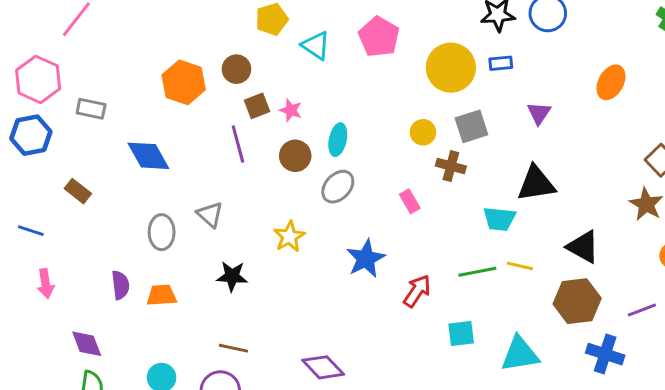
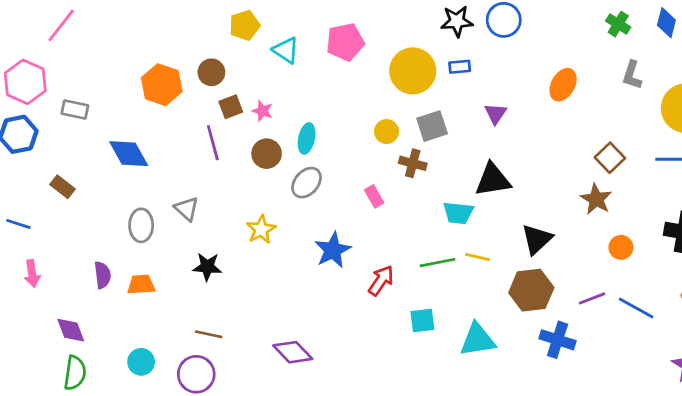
pink pentagon: (379, 37) -> (345, 42), turned 30
black triangle: (583, 247) -> (537, 239), turned 48

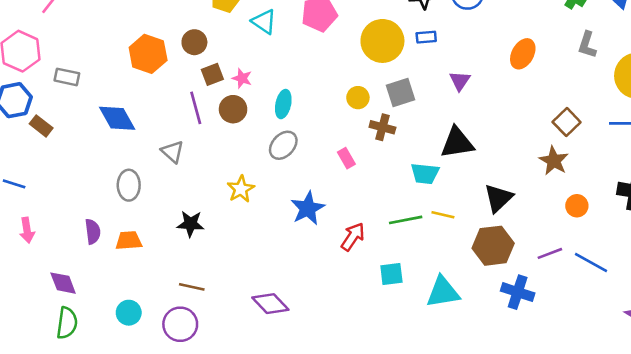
brown circle: (267, 154) -> (233, 109), moved
brown rectangle: (62, 187) -> (41, 126), moved
gray triangle: (187, 209) -> (173, 152), moved

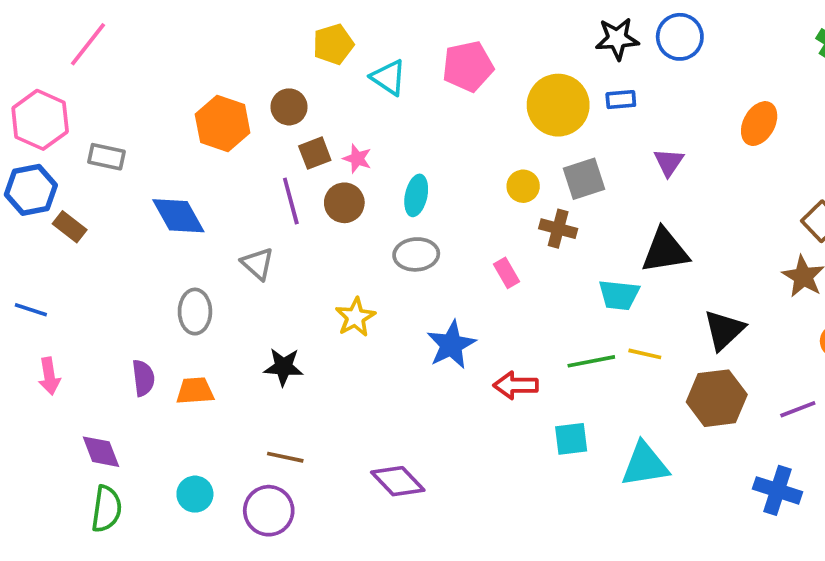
gray ellipse: (283, 145) -> (416, 254), turned 44
red arrow: (353, 237) -> (516, 385), turned -124
blue cross: (518, 292) -> (778, 490), moved

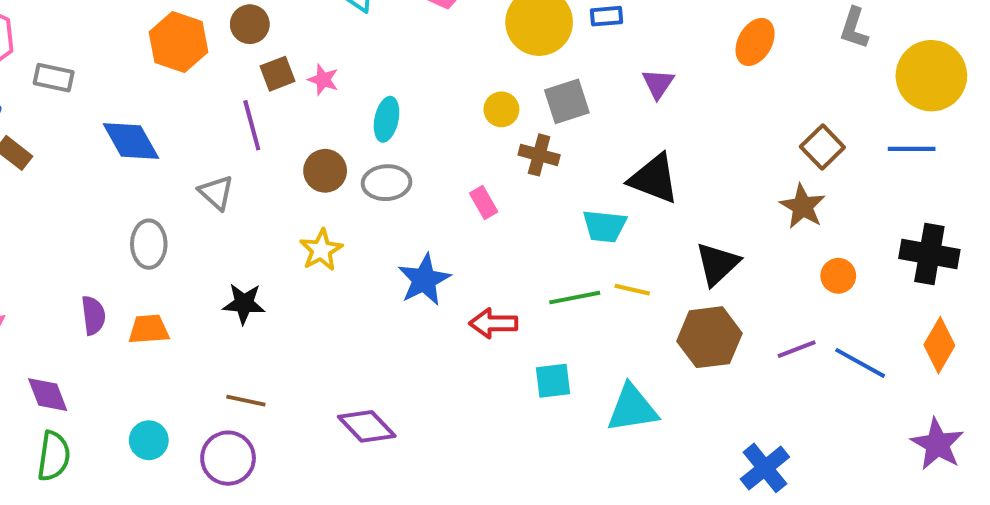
brown circle: (344, 203) -> (325, 171), moved
black triangle: (665, 251) -> (654, 179), turned 30
blue cross: (778, 490) -> (765, 468), moved, turned 33

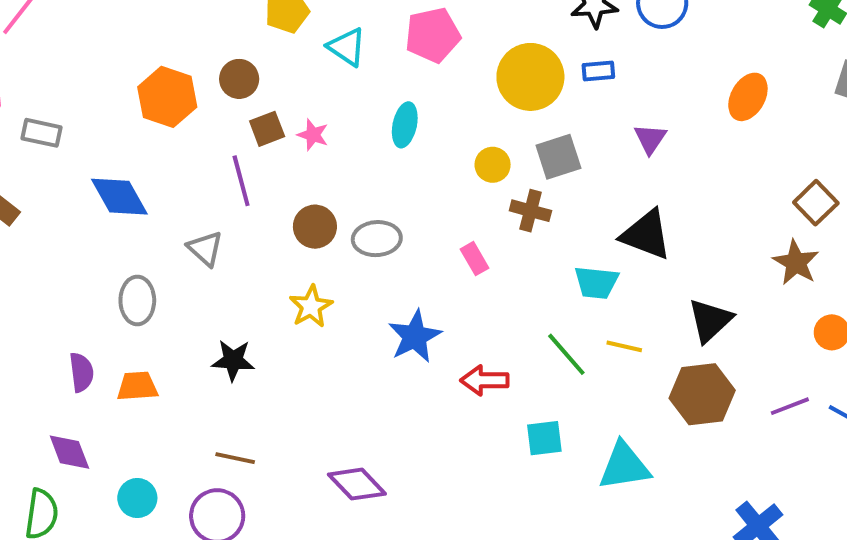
cyan ellipse: (387, 119) -> (405, 125), moved
green line: (575, 298) -> (566, 354), turned 60
purple diamond: (48, 395) -> (69, 452), moved

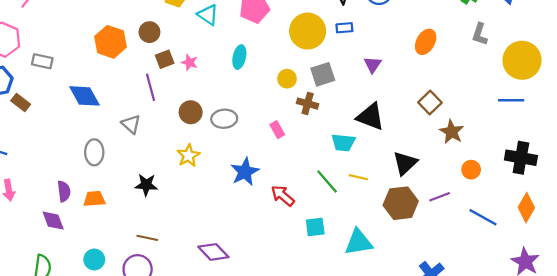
brown square: (816, 203) -> (430, 102), moved
red arrow: (485, 380) -> (283, 196), turned 40
purple line: (790, 406) -> (440, 197), moved
purple diamond: (69, 452) -> (53, 221), moved

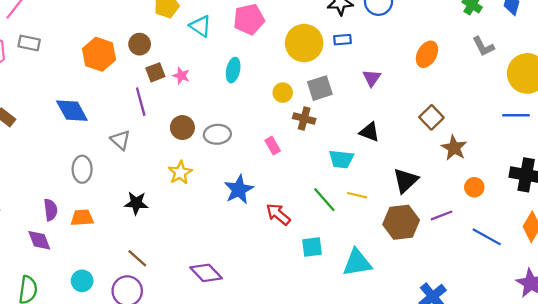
gray L-shape: (480, 34) -> (483, 46), turned -45
gray rectangle: (42, 61) -> (29, 43), moved
black triangle: (370, 117) -> (369, 132), size x0.7
brown line: (147, 238) -> (137, 258), turned 30

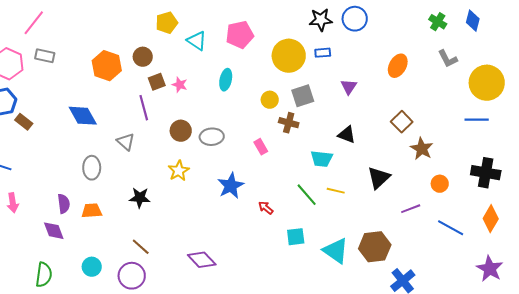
red arrow: (278, 214) -> (266, 208), size x0.7
brown hexagon: (401, 222) -> (375, 247), moved
cyan triangle: (357, 263) -> (336, 251), turned 44

